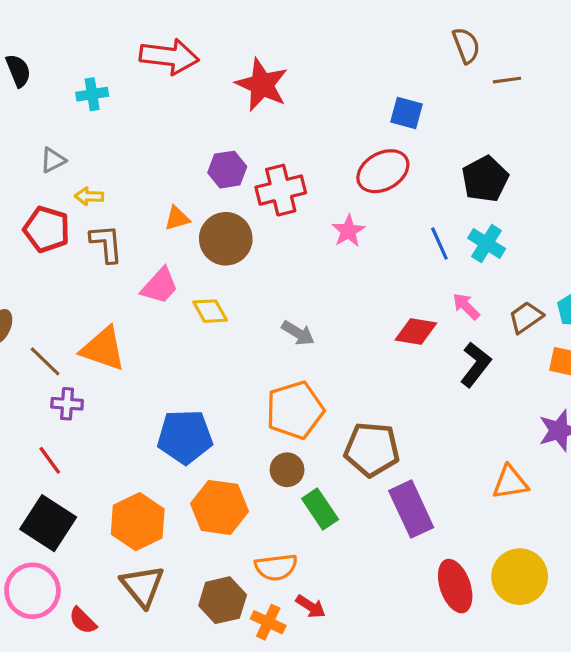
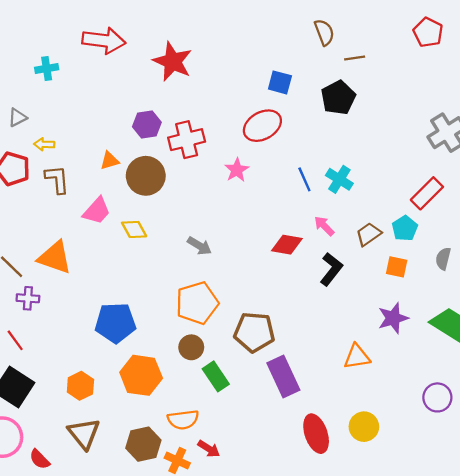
black pentagon: (485, 179) -> (338, 98), moved
orange hexagon: (138, 522) -> (80, 386), size x0.7
yellow circle: (520, 577) -> (364, 427), size x0.7

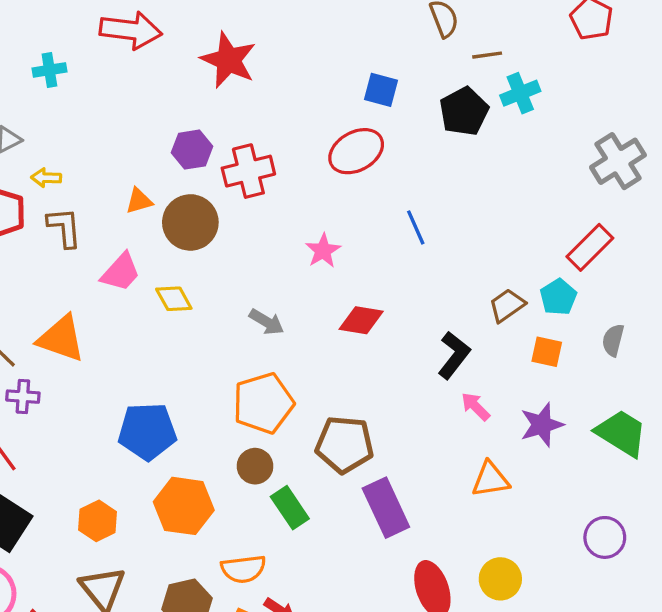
pink star: (237, 170) -> (323, 251), moved
cyan cross: (339, 179) -> (520, 93), moved, turned 36
pink arrow: (324, 226) -> (475, 406), moved
red diamond: (287, 245) -> (361, 320), moved

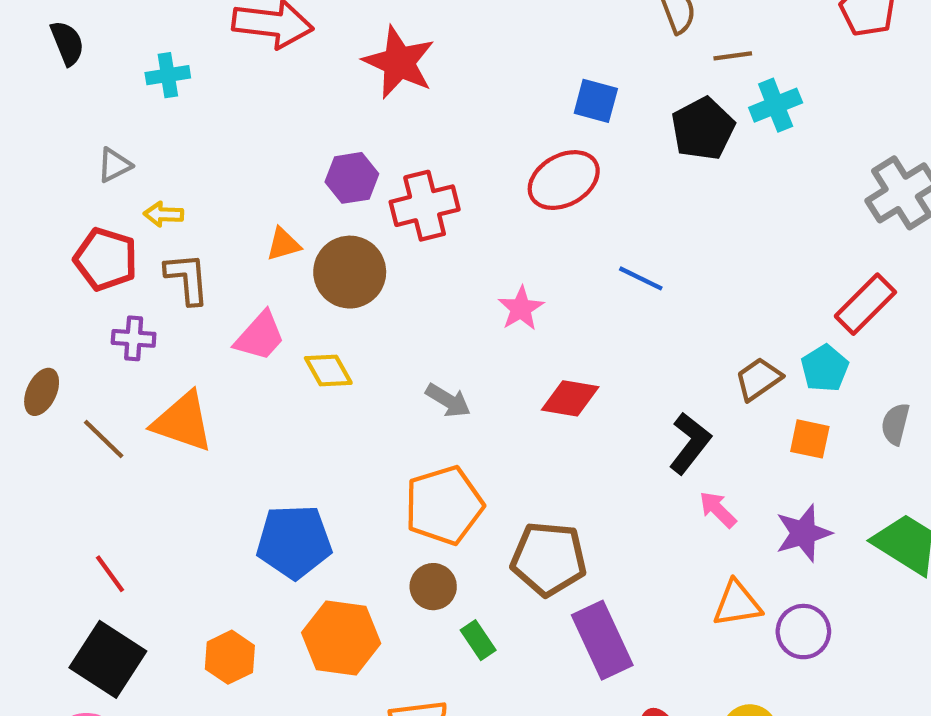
blue line: (416, 227) -> (641, 278), turned -40
purple cross: (23, 397) -> (134, 338), moved
green rectangle: (290, 508) -> (478, 640), size x0.7
purple circle: (605, 537) -> (803, 632), moved

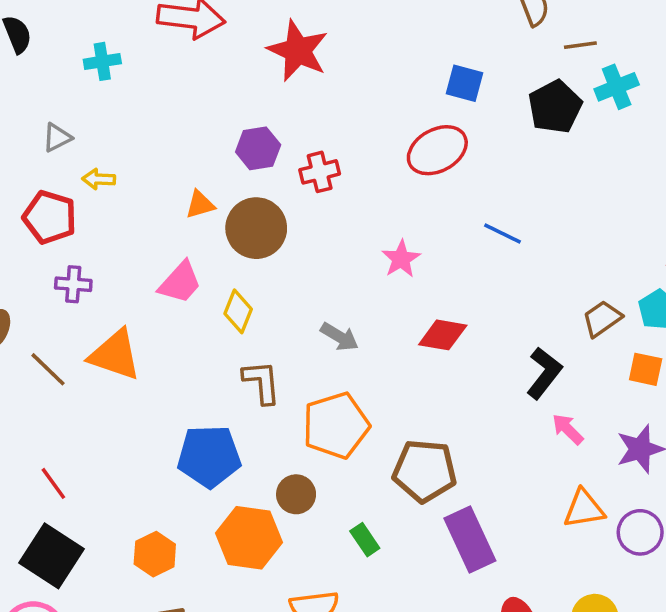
red cross: (425, 206) -> (320, 172), size x0.7
brown L-shape: (187, 278) -> (262, 382), moved
yellow diamond: (328, 370) -> (238, 311), turned 51
brown circle: (433, 587) -> (296, 494), moved

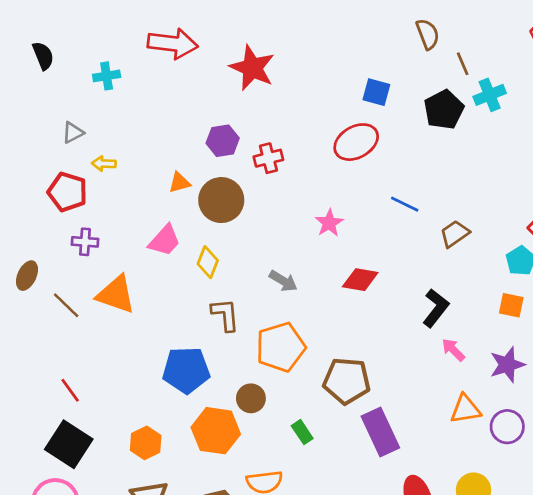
brown line: (580, 45) -> (463, 64), turned 75
brown trapezoid: (602, 319) -> (455, 234), moved

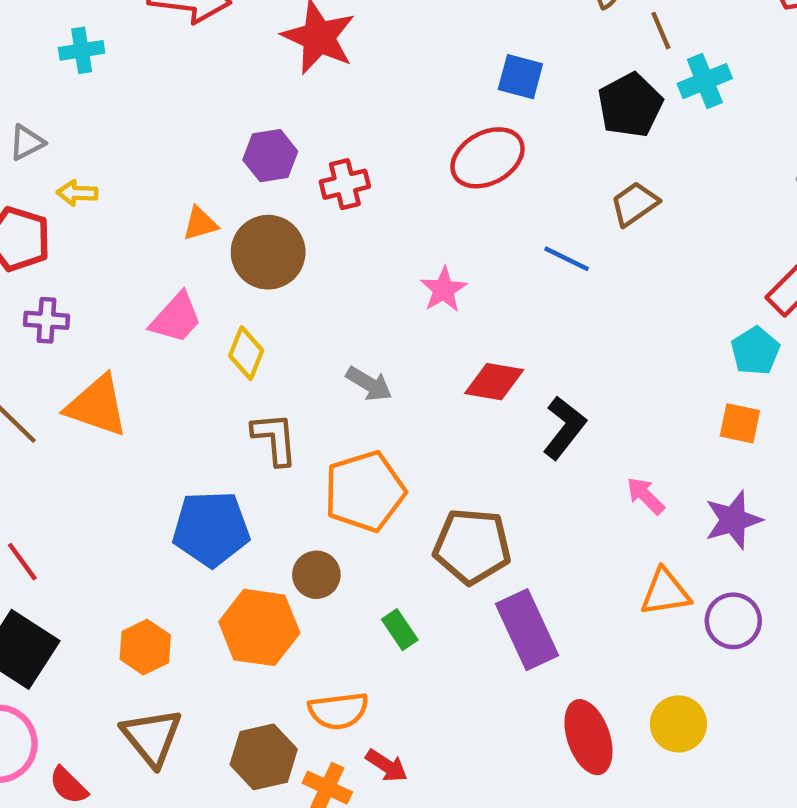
brown trapezoid: (455, 234) -> (635, 204), moved
black L-shape: (436, 308) -> (564, 428), moved

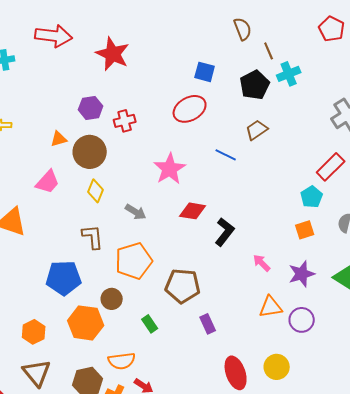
pink star: (444, 289) -> (170, 169), size x1.5
yellow diamond: (246, 353) -> (96, 191), moved
orange square: (740, 423) -> (305, 230), turned -30
purple rectangle: (527, 630) -> (208, 324), size x0.6

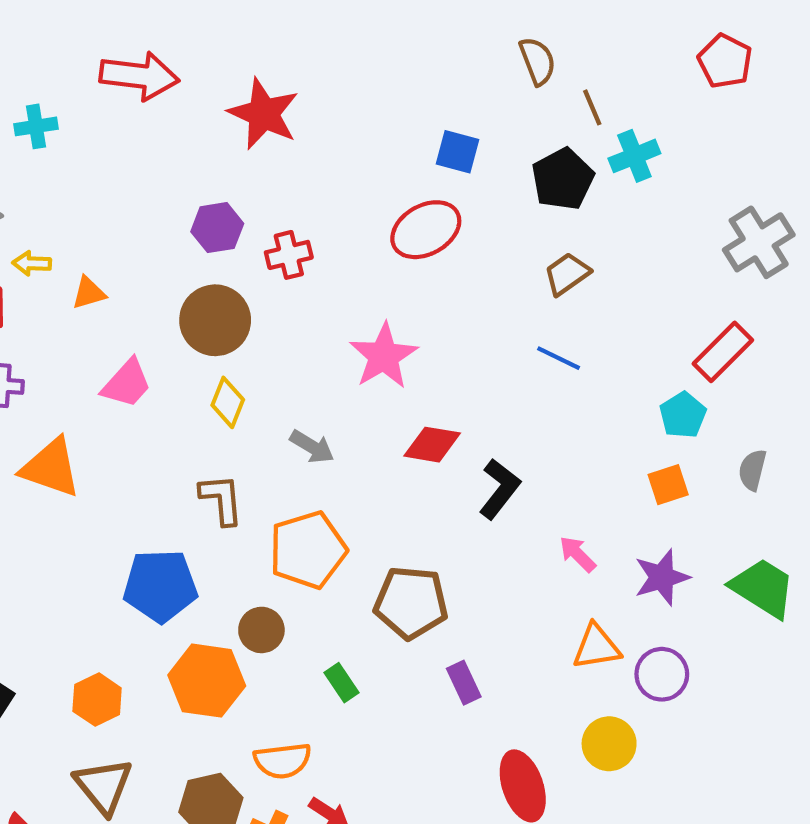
orange triangle: (59, 139) -> (89, 293), moved
blue line: (226, 155) -> (559, 358), moved
yellow circle: (277, 367) -> (609, 744), moved

